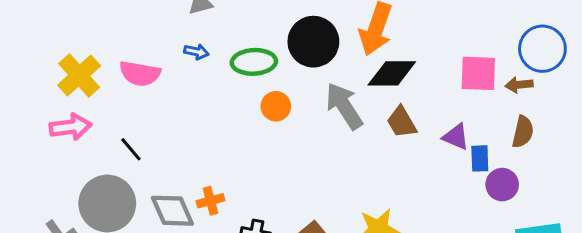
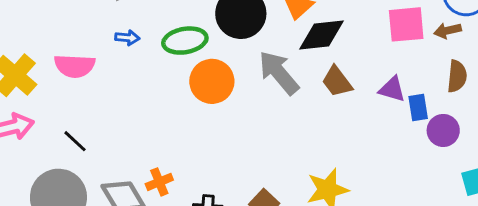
orange circle: (276, 106) -> (212, 81), size x1.5

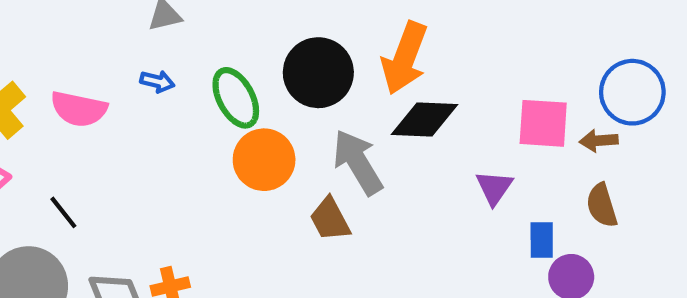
green ellipse: (185, 41) -> (236, 98), turned 63
brown semicircle: (457, 76) -> (602, 205), turned 148
brown trapezoid: (337, 82) -> (330, 219), moved
purple triangle: (392, 89) -> (494, 188), moved, turned 40

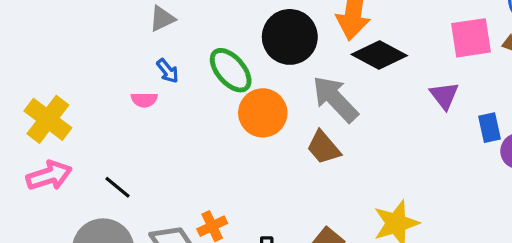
blue arrow: (157, 81) -> (168, 71), turned 50
pink semicircle: (79, 109) -> (144, 100), moved, size x0.6
black diamond: (425, 120) -> (379, 55), turned 38

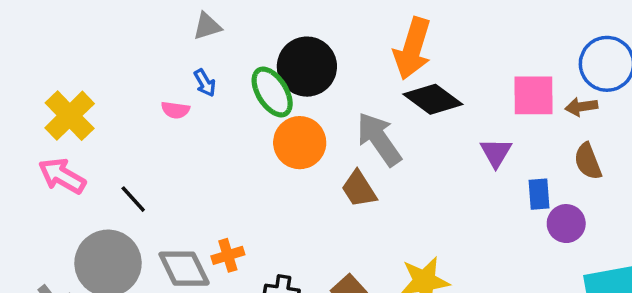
black circle: (290, 37) -> (307, 67), moved
pink arrow: (49, 176) -> (62, 176), turned -141

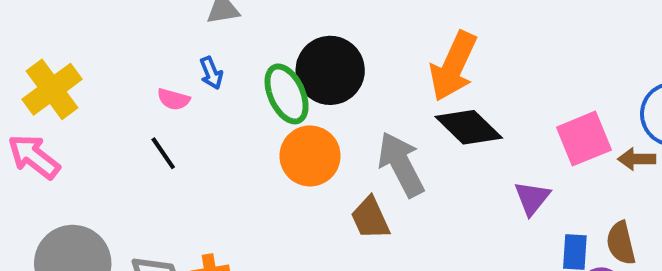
pink square: (533, 95) -> (584, 139), turned -30
brown semicircle: (588, 161) -> (621, 243), moved
black line: (133, 199) -> (163, 153), moved

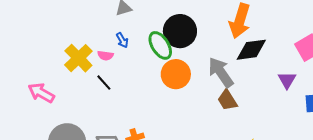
yellow cross: (52, 89) -> (78, 58), moved
black diamond: (469, 127) -> (251, 50), turned -44
brown trapezoid: (370, 218) -> (227, 100), moved

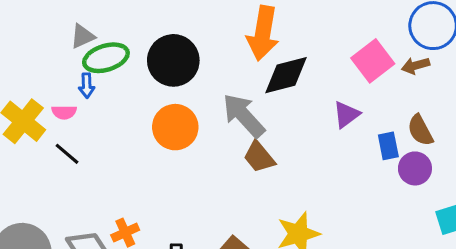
blue arrow: (122, 40) -> (87, 86), turned 35
green ellipse: (160, 45) -> (106, 58), moved, turned -68
purple triangle: (287, 80) -> (346, 115), turned 30

